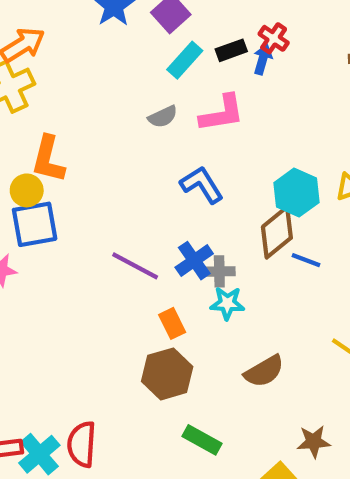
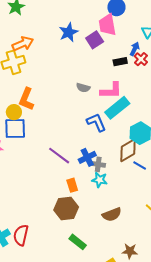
blue arrow: (263, 59) -> (135, 49), moved
cyan rectangle: (185, 60) -> (117, 108), moved, size x1.4
gray semicircle: (163, 117) -> (83, 88), turned 32

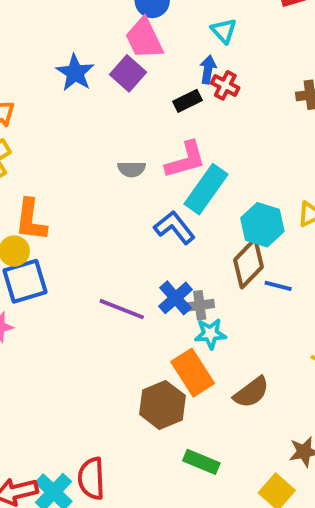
orange rectangle: (72, 185) -> (193, 373), moved, size x1.6

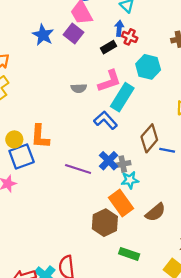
orange L-shape: (31, 220) -> (40, 136), moved
cyan hexagon: (262, 225) -> (148, 67), moved

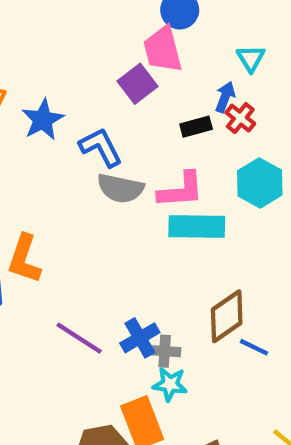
blue star: (43, 35) -> (43, 120), moved
gray semicircle: (79, 88) -> (120, 188), size x1.5
cyan rectangle: (122, 97) -> (197, 226), turned 44
blue L-shape: (106, 120) -> (101, 147), moved

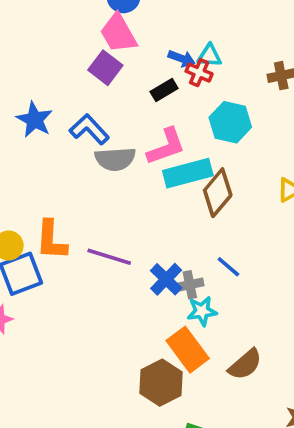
cyan triangle: (251, 58) -> (209, 56), moved, turned -40
blue arrow: (225, 97) -> (181, 59), turned 105
brown diamond: (227, 316) -> (218, 193), moved
purple line: (79, 338) -> (109, 257), moved
blue line: (254, 347) -> (228, 267), moved, turned 30

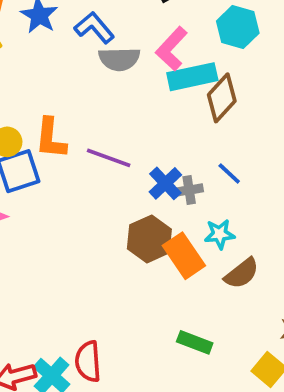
pink L-shape: (166, 146) -> (172, 49), turned 150
cyan star: (202, 311) -> (220, 234), moved
brown hexagon: (161, 383) -> (149, 239), moved

